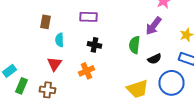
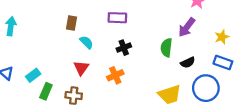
cyan semicircle: (60, 40) -> (86, 42), turned 136
black cross: (94, 45) -> (124, 48), turned -32

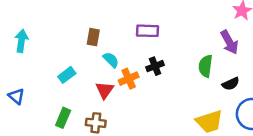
purple arrow: (187, 27) -> (229, 42), turned -66
cyan rectangle: (33, 75) -> (67, 75), moved
orange cross: (115, 75) -> (129, 79), moved

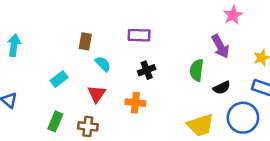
orange cross: (129, 79) -> (135, 103), moved, turned 30

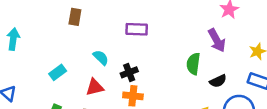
brown rectangle: (85, 41) -> (75, 17), moved
black cross: (147, 70) -> (129, 72), moved
red triangle: (97, 94) -> (95, 87), turned 42

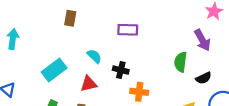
cyan rectangle: (58, 72) -> (54, 70), size x1.5
black cross: (129, 72) -> (121, 70), turned 35
orange cross: (133, 96) -> (139, 92), moved

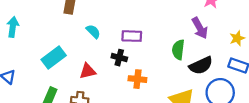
purple rectangle: (128, 30) -> (132, 36), moved
cyan semicircle: (94, 56) -> (93, 31), moved
black semicircle: (204, 78) -> (201, 65), size x1.5

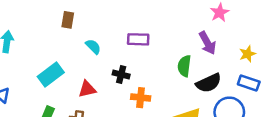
purple rectangle: (132, 36) -> (138, 39), moved

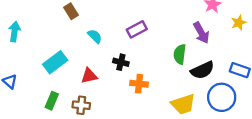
brown rectangle: (68, 20) -> (71, 11), turned -42
purple rectangle: (138, 39) -> (137, 29), turned -30
yellow star: (247, 54) -> (239, 23), moved

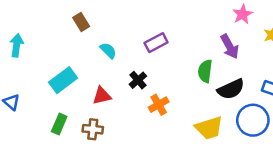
black cross: (121, 62) -> (138, 80), turned 35
orange cross: (139, 84) -> (159, 105), turned -36

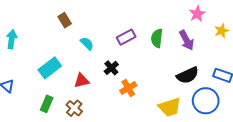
green semicircle: (205, 71) -> (157, 38), moved
brown cross: (93, 129) -> (74, 108), turned 35

